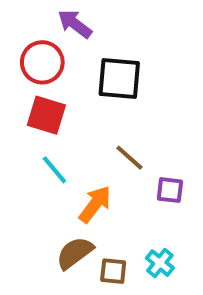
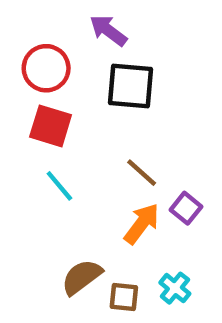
purple arrow: (75, 24) -> (108, 30), moved
purple square: (170, 190) -> (186, 208), turned 32
orange arrow: (95, 204) -> (142, 224), moved

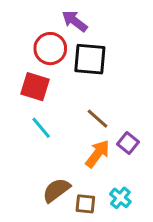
red circle: (46, 68) -> (50, 49), moved

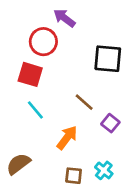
black square: (90, 59) -> (108, 59), moved
orange arrow: (97, 154) -> (67, 138), moved
brown semicircle: (56, 190) -> (18, 164), moved

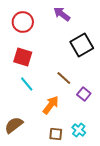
purple arrow: (64, 18) -> (62, 14), moved
red circle: (43, 42) -> (23, 22), moved
black square: (108, 59) -> (82, 45), turned -35

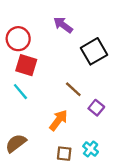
purple arrow: (62, 14) -> (63, 25), moved
red circle: (23, 22) -> (18, 39), moved
cyan line: (27, 84) -> (20, 92), moved

